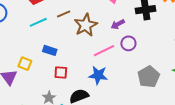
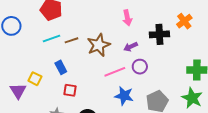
brown line: (64, 14) -> (72, 40), moved
blue rectangle: (50, 50) -> (61, 67), turned 40
blue star: (98, 75) -> (124, 96), moved

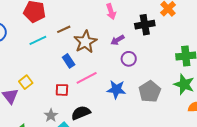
brown line: (72, 40) -> (64, 29), moved
blue rectangle: (61, 67) -> (69, 61), moved
pink line: (115, 72) -> (87, 78), moved
yellow square: (35, 79) -> (26, 82), turned 32

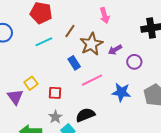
pink arrow: (111, 12) -> (105, 16), moved
brown line: (64, 29) -> (70, 31), turned -32
purple arrow: (117, 40) -> (115, 50), moved
red square: (62, 90) -> (55, 93), moved

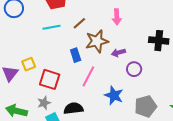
pink line: (92, 80) -> (88, 76), turned -50
red square: (55, 93) -> (50, 79), size x1.5

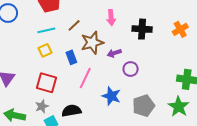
black cross: (159, 41) -> (142, 29), moved
yellow square: (29, 64) -> (45, 50), moved

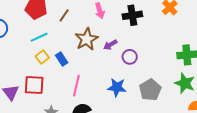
brown line: (74, 25) -> (64, 15), moved
blue rectangle: (71, 57) -> (62, 59), moved
pink line: (85, 78) -> (76, 86), moved
red square: (46, 83) -> (34, 85), moved

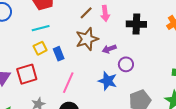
brown line: (64, 15) -> (86, 13), moved
red square: (34, 85) -> (27, 74), turned -30
blue star: (117, 87) -> (108, 81), moved

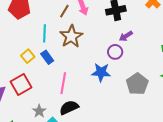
cyan line: (41, 28) -> (45, 33), moved, turned -60
purple arrow: (109, 49) -> (126, 36), moved

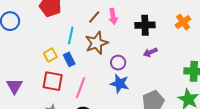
purple circle: (115, 52) -> (118, 63), moved
red square: (21, 85) -> (53, 81), moved, turned 30

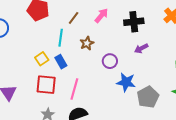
pink arrow: (113, 16) -> (101, 15), turned -126
brown line: (94, 17) -> (74, 18), moved
brown star: (97, 43) -> (87, 43), size x0.6
blue star: (120, 84) -> (126, 82), moved

